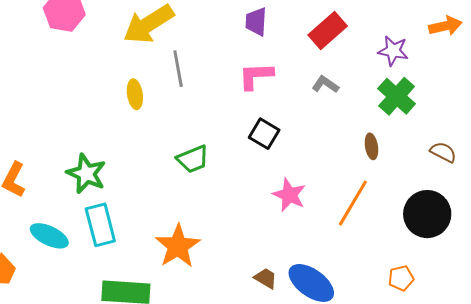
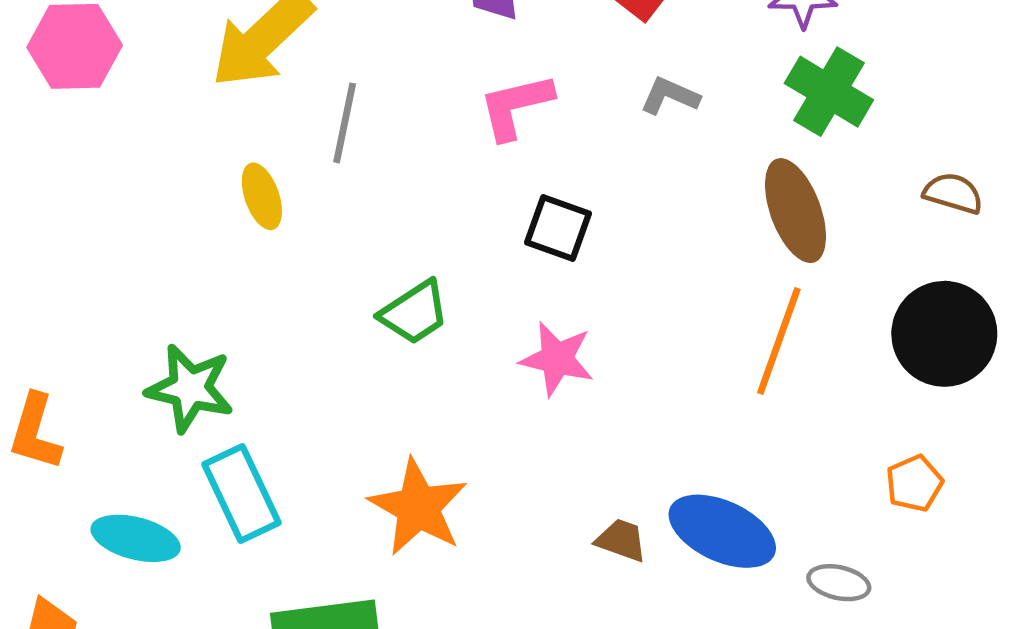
gray line: (178, 69) -> (345, 123), turned 33
brown ellipse: (371, 146) -> (795, 211), size x1.8
pink star: (289, 195) -> (557, 359), moved

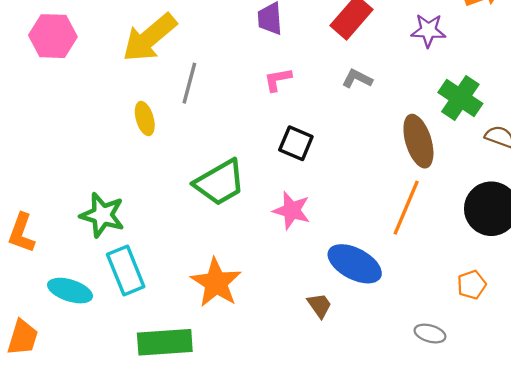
green cross: (829, 92) -> (460, 98), moved
pink L-shape: (516, 106) -> (278, 80), size x0.7
green trapezoid: (414, 313) -> (220, 183), size x1.4
blue ellipse: (722, 531) -> (355, 264), moved
brown trapezoid: (621, 540) -> (319, 305), turned 32

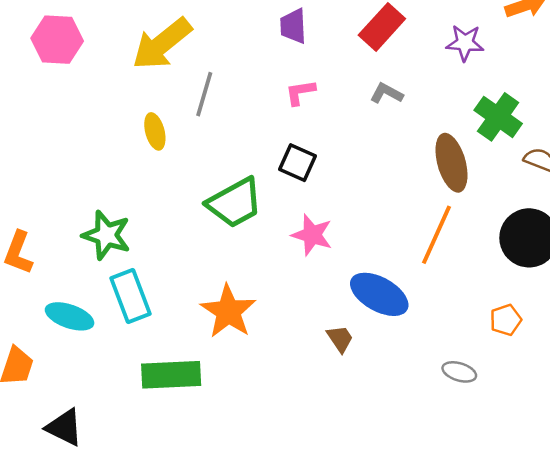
black square: (296, 143) -> (298, 163), moved

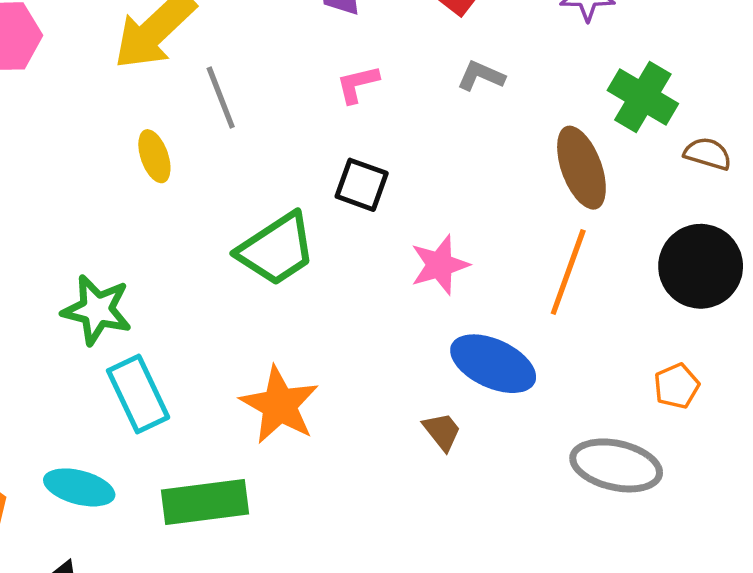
gray line: (204, 94) -> (221, 97), turned -33
pink star: (312, 235) -> (440, 265), moved, turned -30
cyan ellipse: (70, 316) -> (79, 487), moved
gray ellipse: (459, 372) -> (616, 465), size x1.8

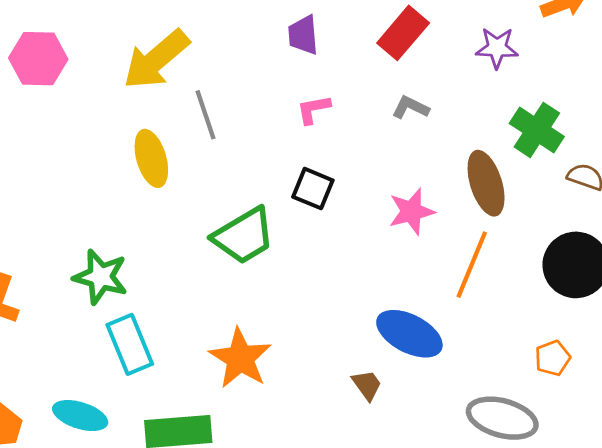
yellow ellipse: (154, 156) -> (151, 158), size x1.4
pink star: (440, 265) -> (411, 211), moved

